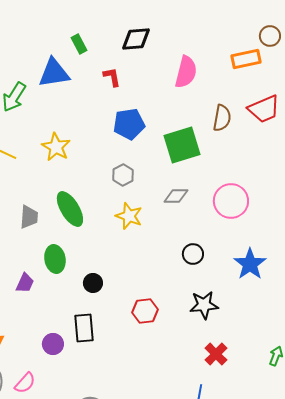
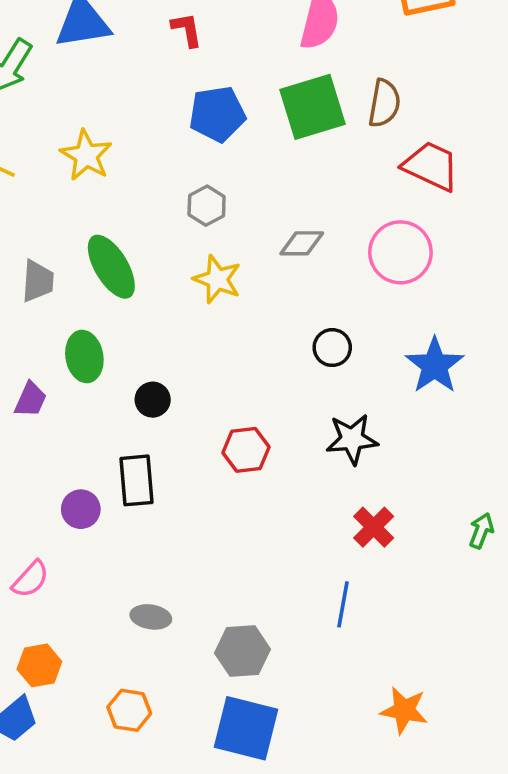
red trapezoid: (264, 109) -> (431, 166), moved, turned -132
green square: (182, 145) -> (312, 107), moved

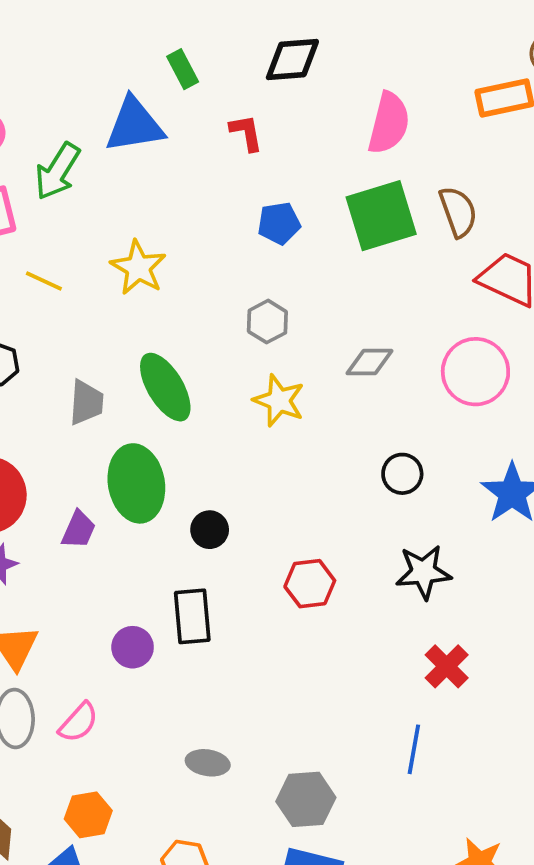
brown semicircle: (384, 103) -> (458, 212), turned -30
blue pentagon: (217, 114) -> (279, 223), size x0.7
green ellipse: (84, 357) -> (136, 483), size x1.4

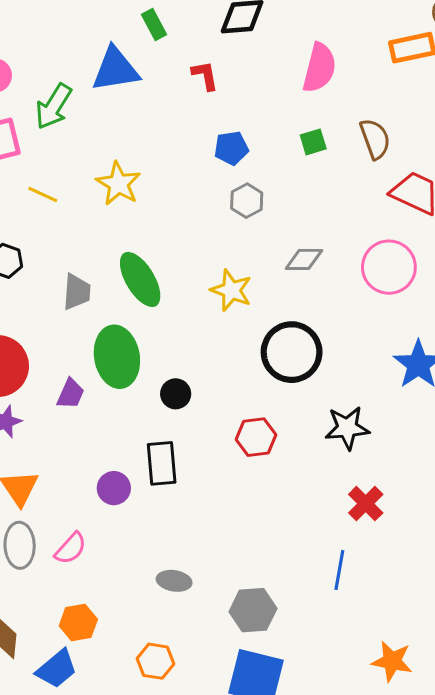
green square: (381, 216) -> (313, 142), size x0.5
gray hexagon: (267, 322) -> (247, 201), moved
black circle: (402, 474) -> (292, 352), moved, size x1.8

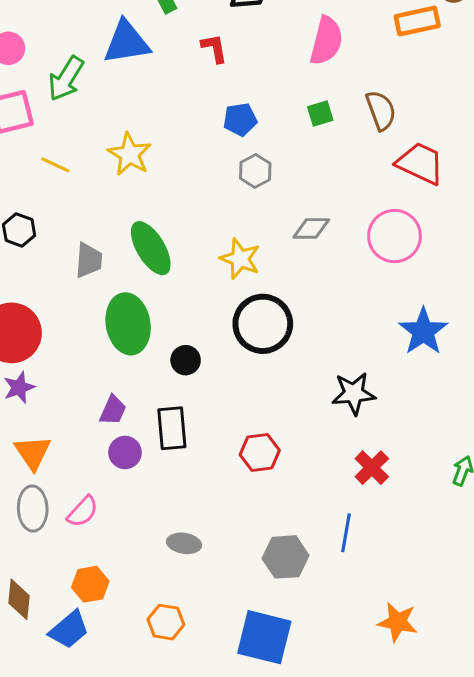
black circle: (292, 352) -> (263, 324), moved
purple trapezoid: (71, 394) -> (113, 410), moved
red hexagon: (256, 437) -> (260, 453), moved
gray hexagon: (253, 610) -> (285, 557), moved

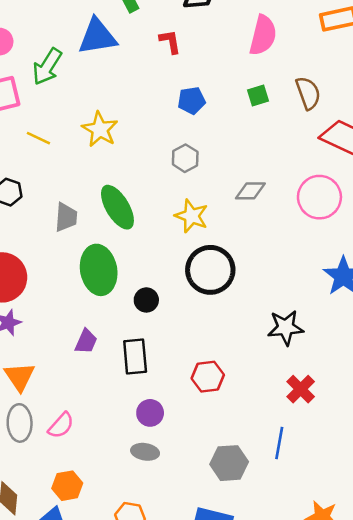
gray hexagon: (255, 171) -> (185, 158), moved
purple circle: (125, 453) -> (150, 413), moved

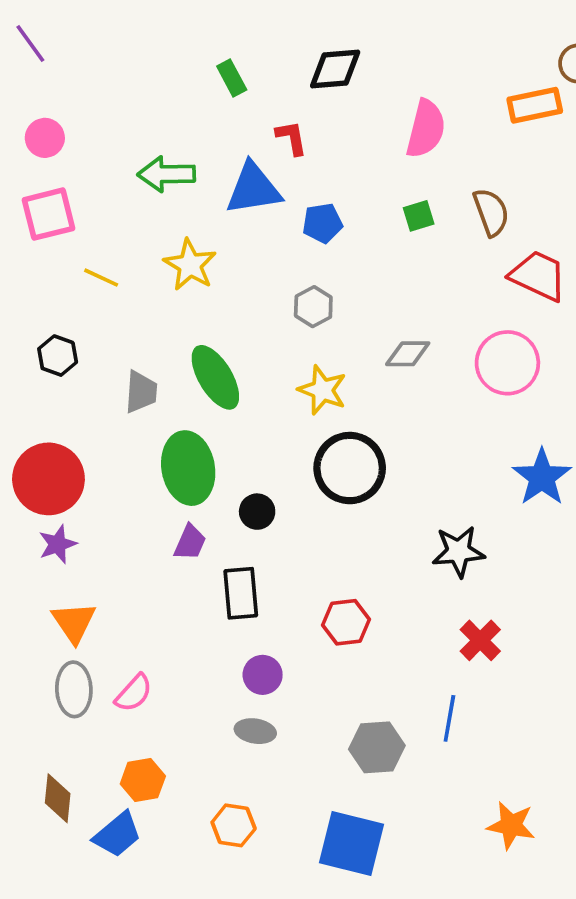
blue triangle: (97, 37) -> (253, 189), moved
green arrow: (47, 67) -> (166, 174), moved, turned 57
purple trapezoid: (86, 341) -> (190, 542), moved

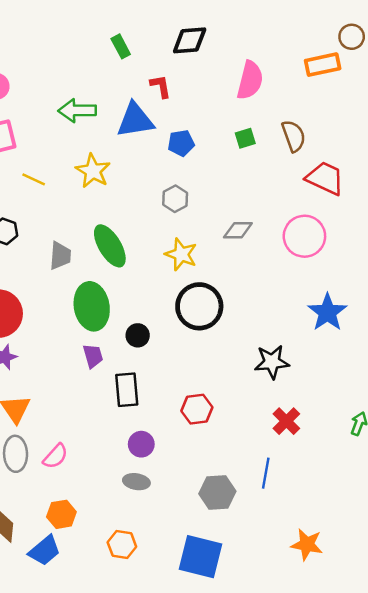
purple trapezoid: (190, 542) -> (93, 356), turned -40

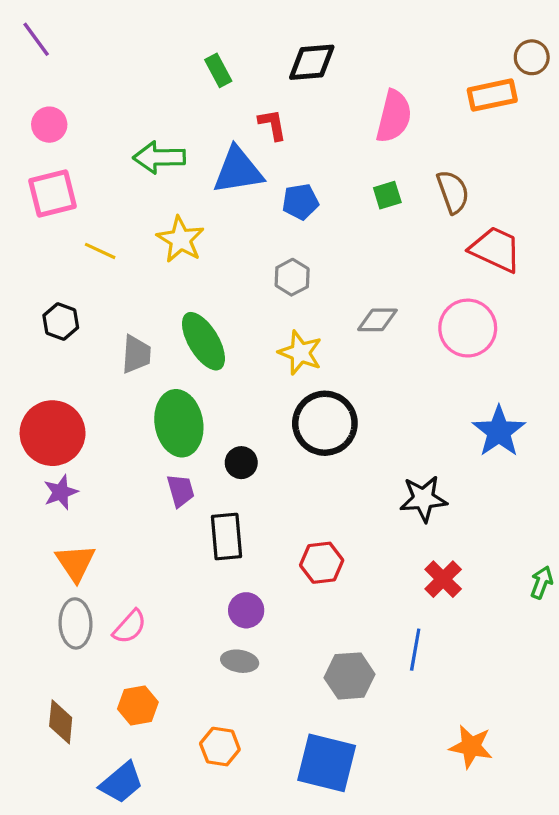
blue trapezoid: (45, 551) -> (121, 783), moved

